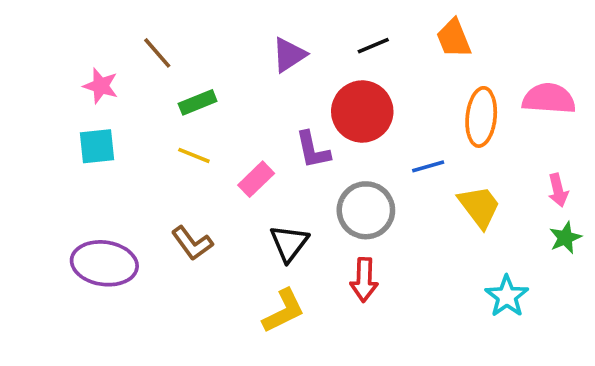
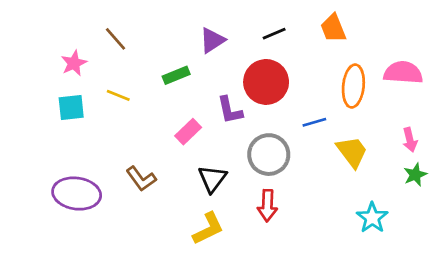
pink star: (101, 86) -> (74, 63), turned 30
green rectangle: (198, 102) -> (176, 75), moved
yellow line: (194, 155) -> (118, 95), moved

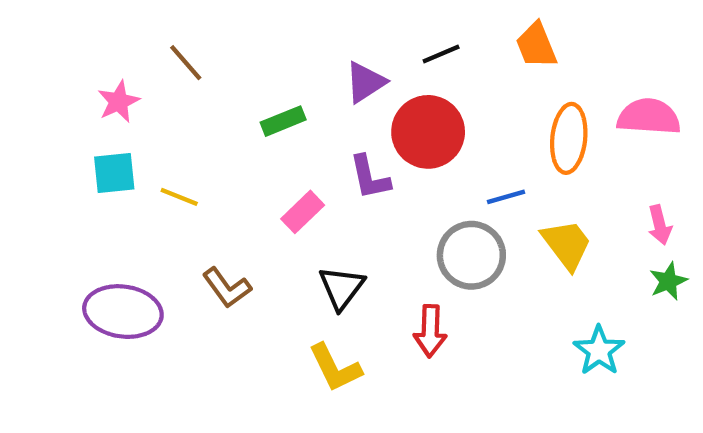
purple triangle: (212, 40) -> (365, 82), moved
yellow line: (118, 95) -> (179, 197), moved
gray circle: (269, 155) -> (471, 255), moved
yellow L-shape: (208, 228) -> (335, 368), turned 90

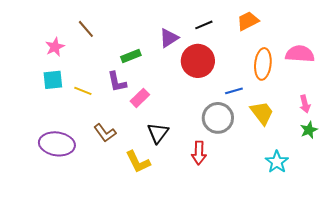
orange trapezoid: (536, 45) -> (248, 21), turned 85
purple L-shape: (370, 177) -> (117, 82), moved
yellow L-shape: (335, 368) -> (138, 162), moved

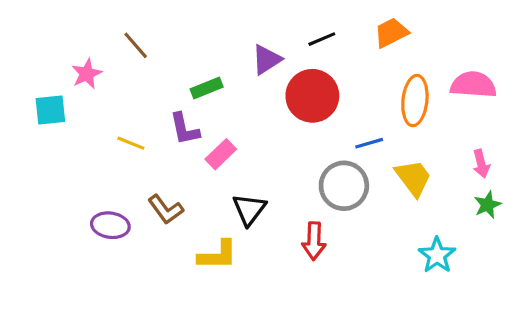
cyan square: (53, 80) -> (50, 110), moved
purple ellipse: (57, 144) -> (110, 225), moved, size x0.7
yellow L-shape: (138, 162) -> (218, 255), turned -64

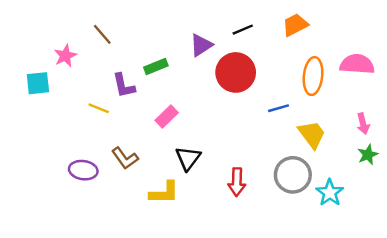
purple L-shape: (185, 129) -> (124, 86), moved
gray circle: (344, 186) -> (293, 175), moved

